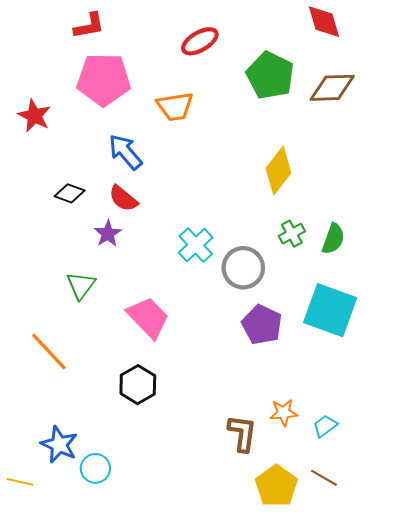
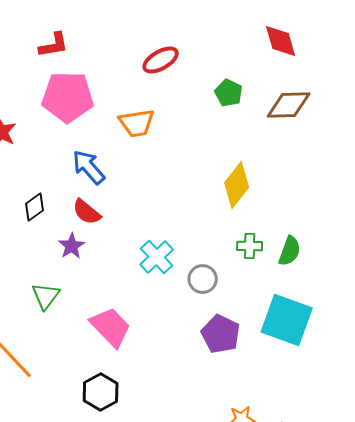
green pentagon: (270, 75) -> (229, 93), size x0.6
black diamond: (70, 193) -> (35, 207), turned -56
green cross: (292, 234) -> (250, 246), turned 30
gray circle: (243, 268) -> (203, 279), size x0.7

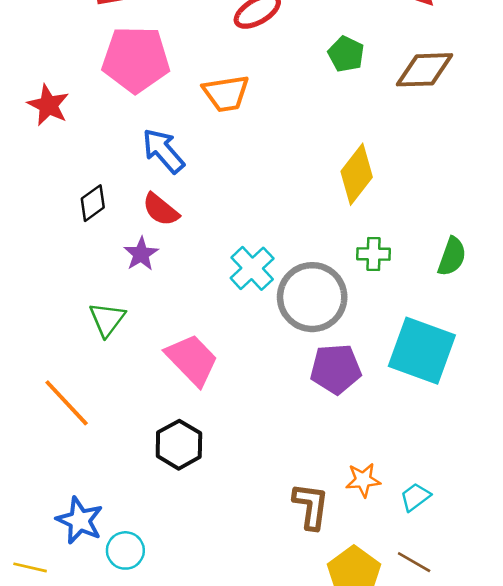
green semicircle: (290, 251) -> (452, 257), moved
gray circle: (203, 279) -> (312, 297), size x1.8
purple pentagon: (221, 334) -> (336, 369), turned -30

